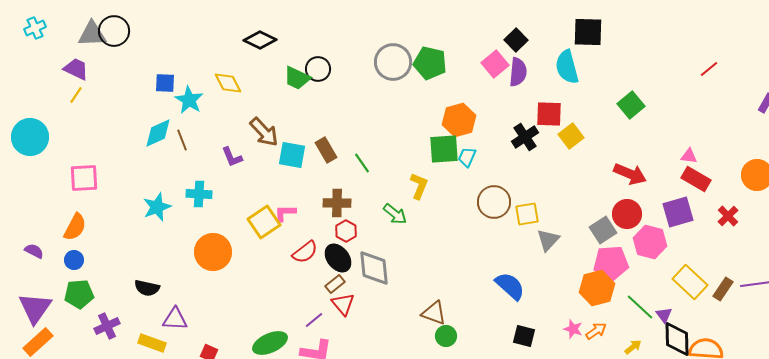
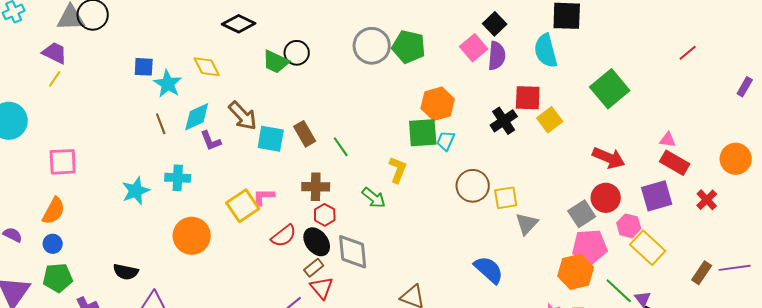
green square: (631, 105) -> (610, 89), size x1.4
cyan diamond: (158, 133) -> (197, 117), moved
pink hexagon: (650, 242) -> (629, 226), size x0.7
yellow rectangle: (690, 282) -> (648, 248), moved

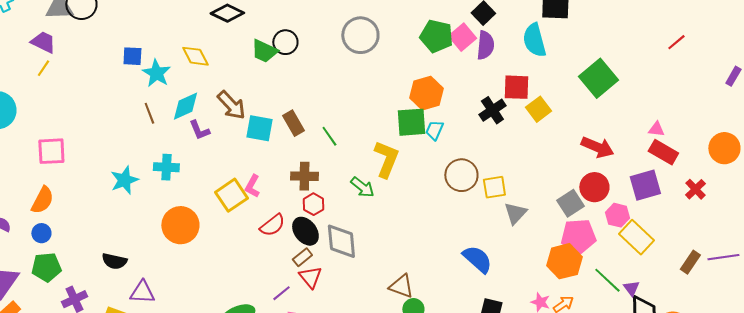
green pentagon: (409, 47) -> (436, 36), moved
yellow L-shape: (398, 170) -> (386, 159), size x1.4
pink L-shape: (264, 197) -> (252, 186), turned -60

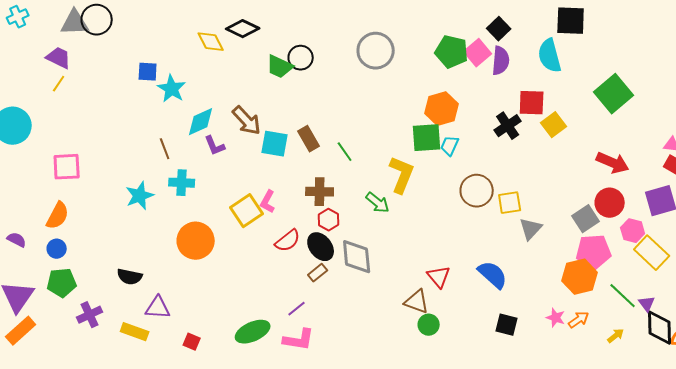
yellow diamond: (195, 56) -> (211, 42), moved
brown line: (149, 113) -> (165, 149), moved
red triangle: (310, 277) -> (439, 277), moved

